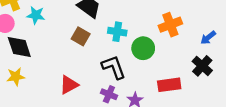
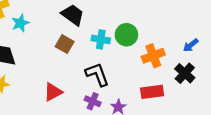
cyan star: (36, 15) -> (20, 23), turned -30
orange cross: (170, 25) -> (153, 56), moved
green circle: (143, 48) -> (126, 35), moved

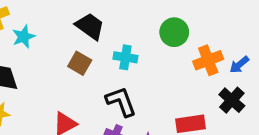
green circle: (126, 35) -> (174, 32), moved
orange cross: (153, 56) -> (208, 60), moved

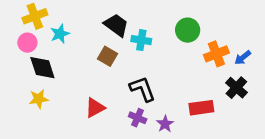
cyan cross: (125, 57) -> (141, 40), moved

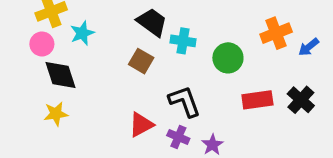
green circle: (188, 30) -> (228, 58), moved
orange cross: (216, 54) -> (276, 33), moved
blue arrow: (243, 58) -> (309, 47), moved
red triangle: (95, 108) -> (141, 125), moved
red rectangle: (201, 108) -> (257, 100), moved

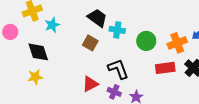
orange cross: (276, 33) -> (177, 43), moved
pink circle: (42, 44) -> (10, 32), moved

